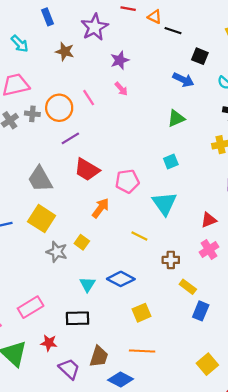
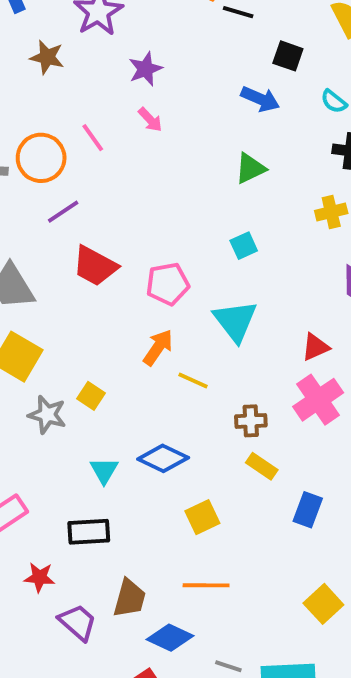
orange arrow: (101, 208) -> (158, 347), moved
pink cross: (209, 249) -> (318, 400), size x1.4
yellow rectangle: (188, 287) -> (262, 466), moved

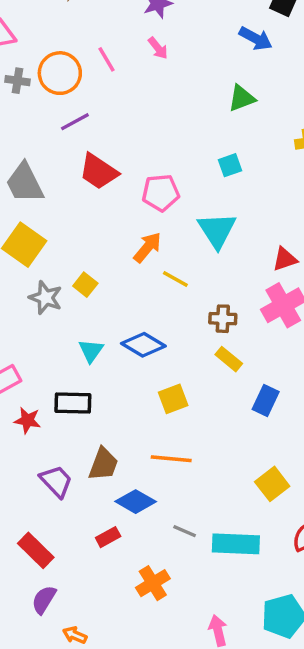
red star: (39, 577) -> (27, 420), moved

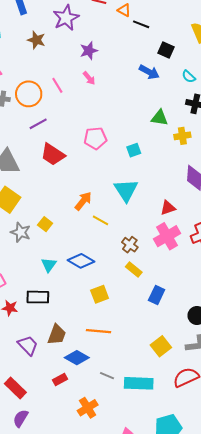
green triangle: (242, 98) -> (160, 118), moved, turned 30
pink pentagon: (161, 193) -> (95, 138), moved
brown cross: (223, 319) -> (130, 245), turned 35

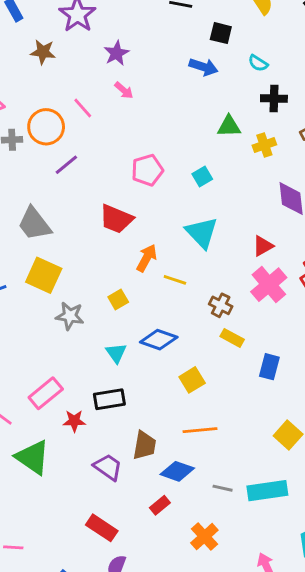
red trapezoid: (53, 154) -> (116, 219), moved
yellow square: (45, 224) -> (118, 300), moved, turned 32

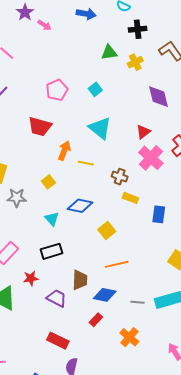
pink arrow: (124, 90) -> (44, 25), moved
red star: (74, 421) -> (31, 278), moved

